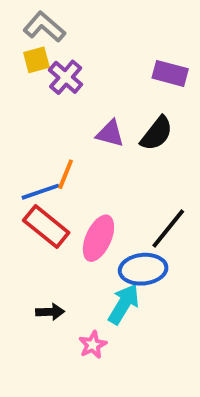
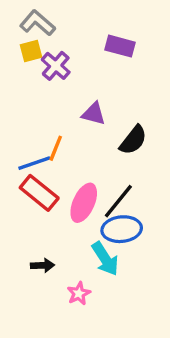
purple rectangle: (170, 73) -> (120, 46), moved
black semicircle: (157, 133) -> (133, 140), moved
black line: (168, 228) -> (118, 201), moved
cyan arrow: (124, 304) -> (105, 259), turned 116

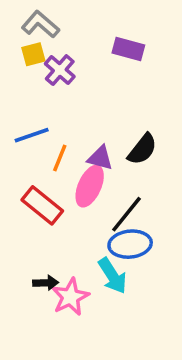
purple triangle: (94, 114) -> (100, 158), moved
blue line: (34, 163) -> (32, 135), moved
pink ellipse: (84, 203) -> (90, 186), moved
pink star: (79, 293) -> (70, 297), moved, size x1.5

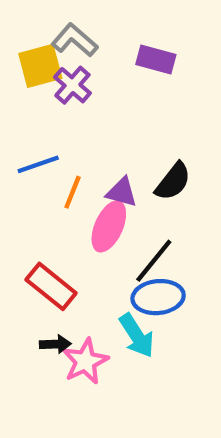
gray L-shape: (40, 24) -> (75, 40), moved
yellow square: (33, 54) -> (40, 66), size x1.5
red rectangle: (42, 205) -> (51, 286), moved

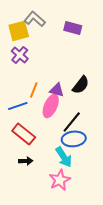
purple cross: (72, 85) -> (20, 55), moved
blue line: (38, 164) -> (18, 106), moved
pink star: (85, 361) -> (60, 180), moved

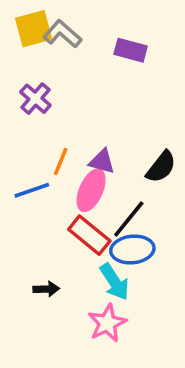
yellow square: (19, 31) -> (34, 29), moved
black semicircle: (81, 85) -> (161, 167), moved
red rectangle: (24, 134) -> (89, 235), moved

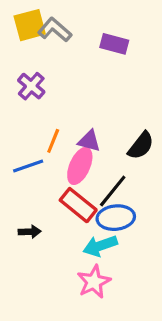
cyan arrow: (114, 282) -> (100, 246), turned 104
black arrow: (46, 289) -> (30, 232), moved

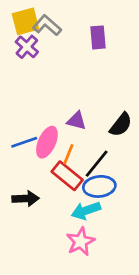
purple rectangle: (114, 44) -> (98, 37), turned 70
purple cross: (31, 86) -> (27, 47), moved
orange line: (53, 141) -> (68, 154), moved
pink ellipse: (80, 166) -> (47, 142), moved
black arrow: (30, 232) -> (25, 199), size x1.4

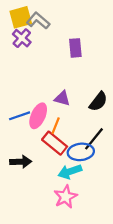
purple rectangle: (98, 37) -> (75, 48), moved
black line: (97, 164) -> (94, 139), moved

